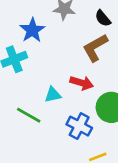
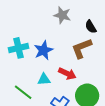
blue star: (32, 30) -> (43, 50), moved

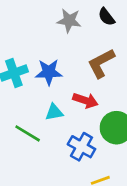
black semicircle: (91, 27) -> (106, 17), moved
blue star: (43, 50) -> (49, 72), turned 30

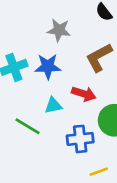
gray star: (69, 21) -> (59, 30), moved
blue cross: (81, 147) -> (80, 139), turned -35

